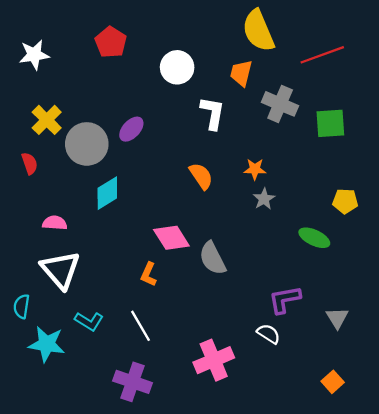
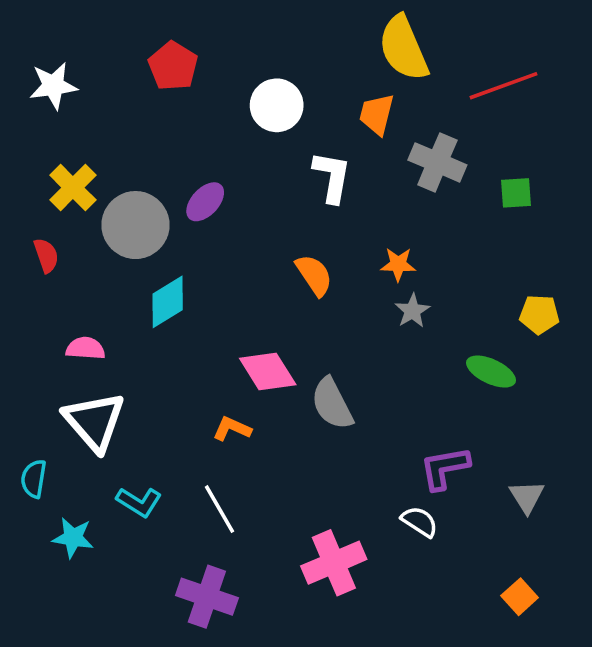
green square: (330, 123) -> (516, 193), size x0.7
orange L-shape: (149, 274) -> (232, 429), turned 90
cyan star: (47, 344) -> (73, 538), size x0.7

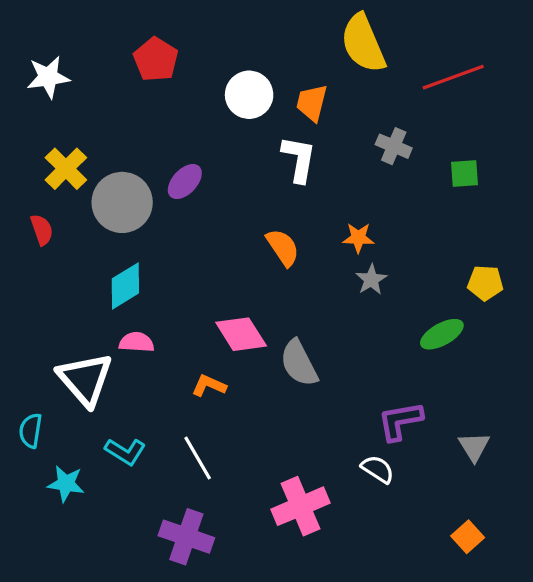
orange trapezoid: (377, 114) -> (312, 103), moved
gray cross: (437, 162) -> (394, 146), size x0.7
cyan diamond: (168, 302) -> (125, 286), moved
pink semicircle: (85, 348) -> (137, 342), moved
green ellipse: (491, 372) -> (442, 334), turned -54

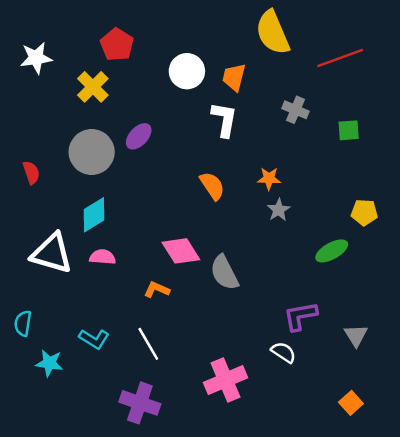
yellow cross: (66, 169) -> (93, 87), moved
white triangle: (85, 379) -> (52, 253), moved, turned -33

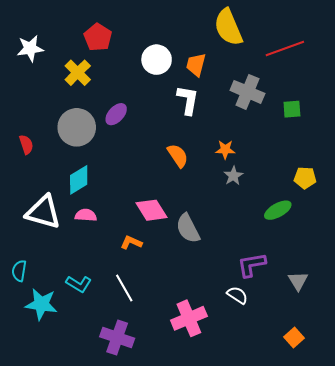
gray cross: (295, 110) -> (247, 92), size x1.5
cyan star: (49, 363) -> (41, 304), size x1.4

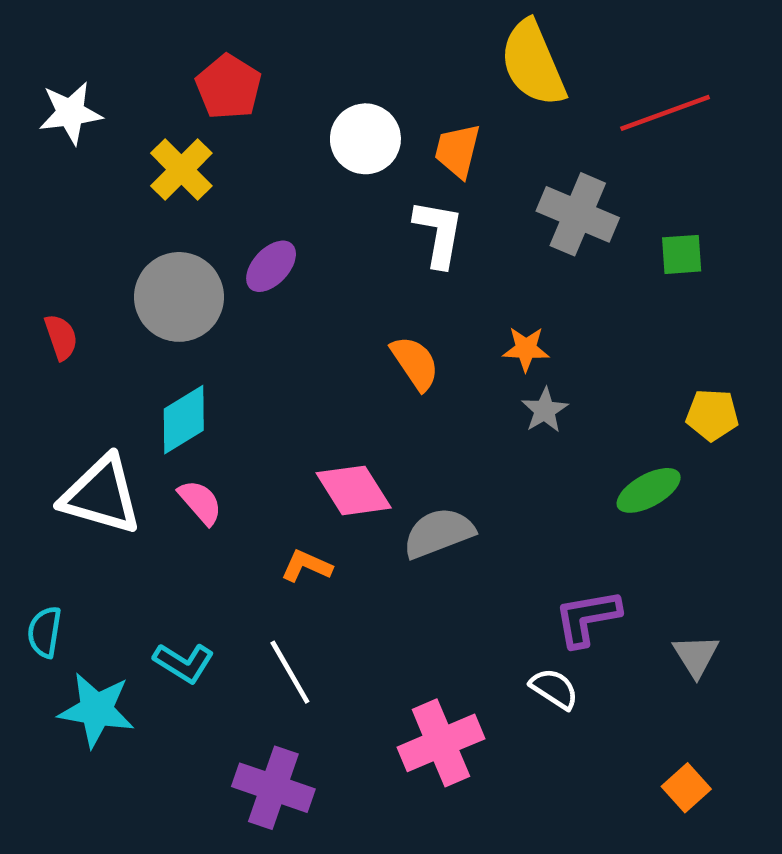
pink semicircle: (86, 215) -> (200, 502), turned 45
gray semicircle: (188, 228) -> (439, 533), turned 96

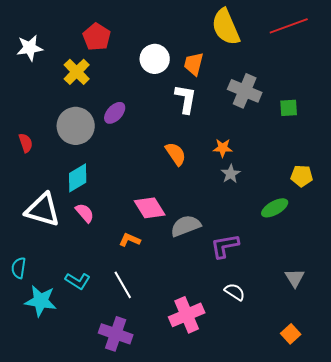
red line: (665, 113) -> (289, 26), moved
purple L-shape: (587, 618) -> (225, 246), moved

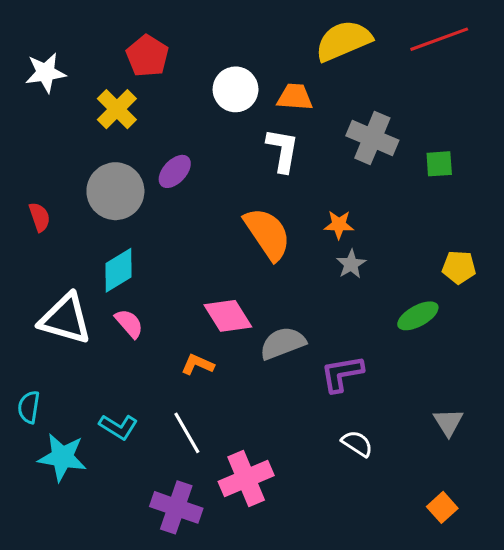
yellow semicircle: (226, 27) -> (343, 41), turned 90
orange trapezoid: (194, 64) -> (295, 97), turned 80
orange semicircle: (176, 154) -> (267, 234), size x1.5
pink cross: (187, 315) -> (246, 478), moved

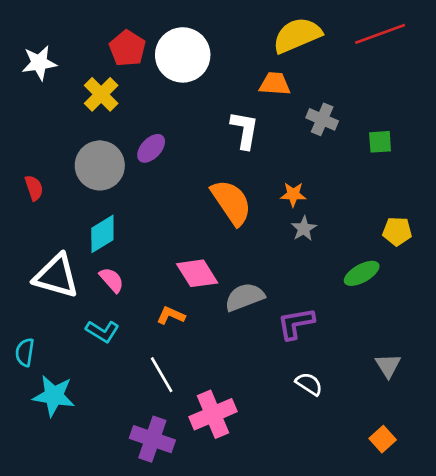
white circle: (236, 89) -> (183, 55), moved, size x1.4
orange trapezoid: (295, 97) -> (275, 84), moved
gray cross: (372, 138) -> (322, 119), size x0.7
cyan L-shape: (118, 427) -> (102, 331), moved

